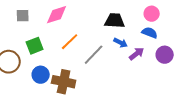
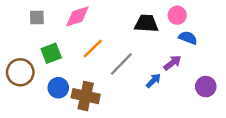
pink circle: (152, 14) -> (177, 15), moved
blue arrow: (121, 43) -> (153, 81), moved, turned -72
purple circle: (165, 55) -> (206, 87), moved

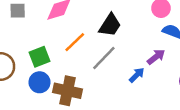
black trapezoid: (146, 24) -> (110, 25), moved, turned 120
green square: (51, 53) -> (40, 57), moved

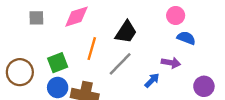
orange line: (75, 42) -> (92, 49), turned -30
purple arrow: (156, 57) -> (171, 63), turned 48

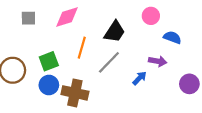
pink circle: (176, 15) -> (151, 16), moved

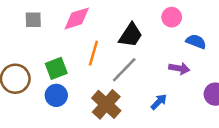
blue arrow: (140, 78) -> (159, 102), moved
brown cross: (75, 93) -> (106, 104), moved, turned 30

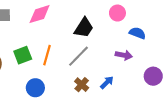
orange line: (93, 53) -> (47, 55), moved
blue circle: (56, 95) -> (35, 88), moved
brown cross: (106, 104) -> (82, 85), moved, size x0.6

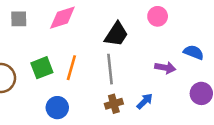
blue semicircle: (137, 33) -> (194, 52), moved
gray line: (78, 56) -> (110, 69), turned -50
brown cross: (82, 85) -> (114, 104), turned 32

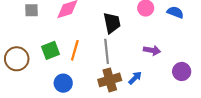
black trapezoid: (116, 34) -> (112, 23), turned -45
blue semicircle: (194, 52) -> (175, 12), moved
brown cross: (114, 104) -> (110, 80), size x1.5

